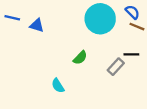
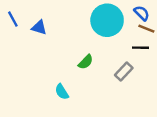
blue line: (12, 18) -> (13, 19), turned 48
black line: (131, 54) -> (140, 48), moved

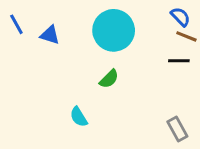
cyan circle: (107, 20) -> (114, 30), moved
gray rectangle: (124, 72) -> (177, 129), moved, turned -72

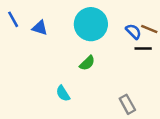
blue semicircle: (180, 17) -> (133, 31), moved
gray rectangle: (177, 129) -> (127, 104), moved

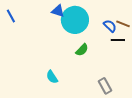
blue triangle: (40, 28) -> (58, 11), moved
green semicircle: (87, 63) -> (82, 50), moved

